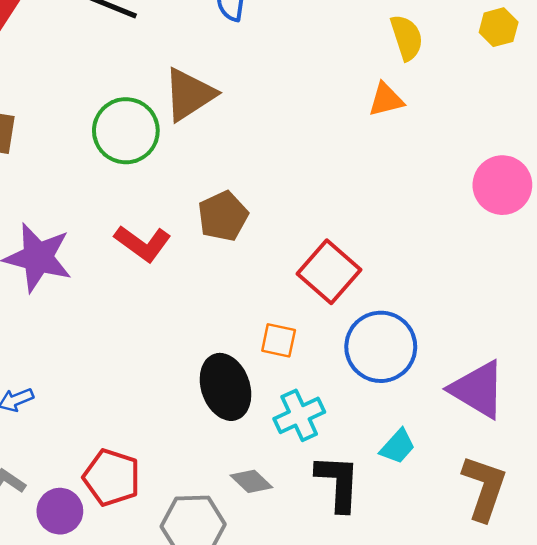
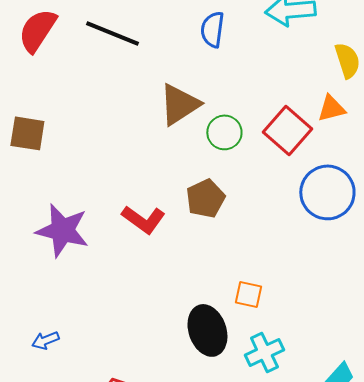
green circle: (126, 131) -> (224, 132), moved, size x0.7
red square: (329, 272) -> (287, 130), moved
blue circle: (381, 347) -> (327, 192), moved

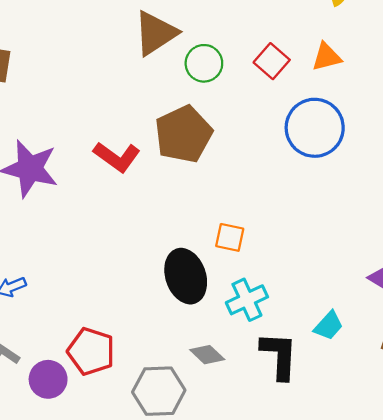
orange triangle: (331, 108) -> (326, 57), moved
red square: (287, 130) -> (272, 61), size x0.7
brown pentagon: (205, 198) -> (184, 134), size x1.4

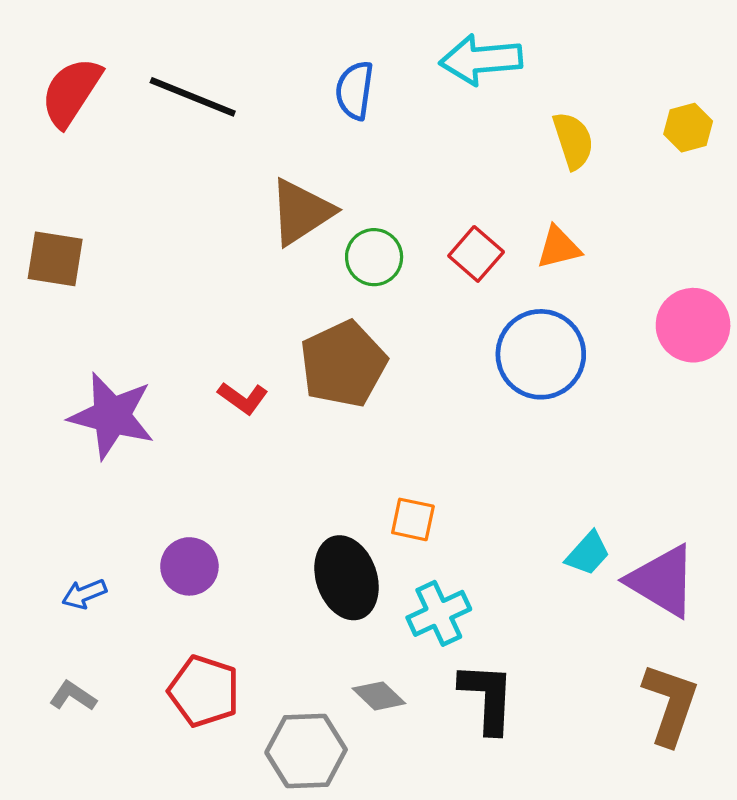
red L-shape: (117, 157) -> (243, 398), size x0.7
cyan trapezoid: (329, 326) -> (588, 553), moved
purple circle: (48, 379) -> (189, 566), moved

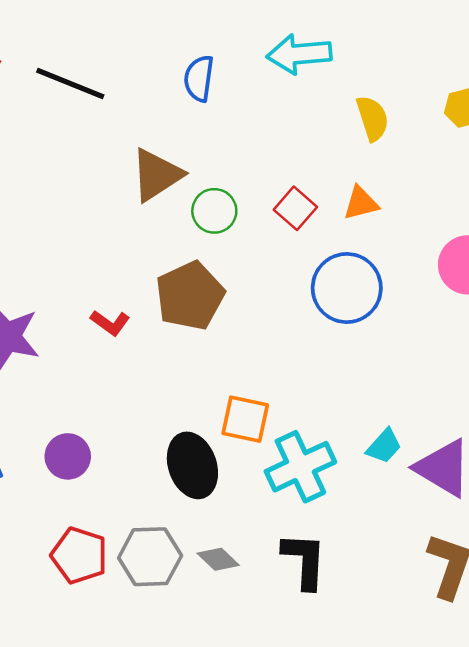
orange square: (413, 519) -> (245, 419), size x1.4
cyan cross: (439, 613) -> (300, 467), moved, size x1.4
gray hexagon: (306, 751) -> (150, 557), moved

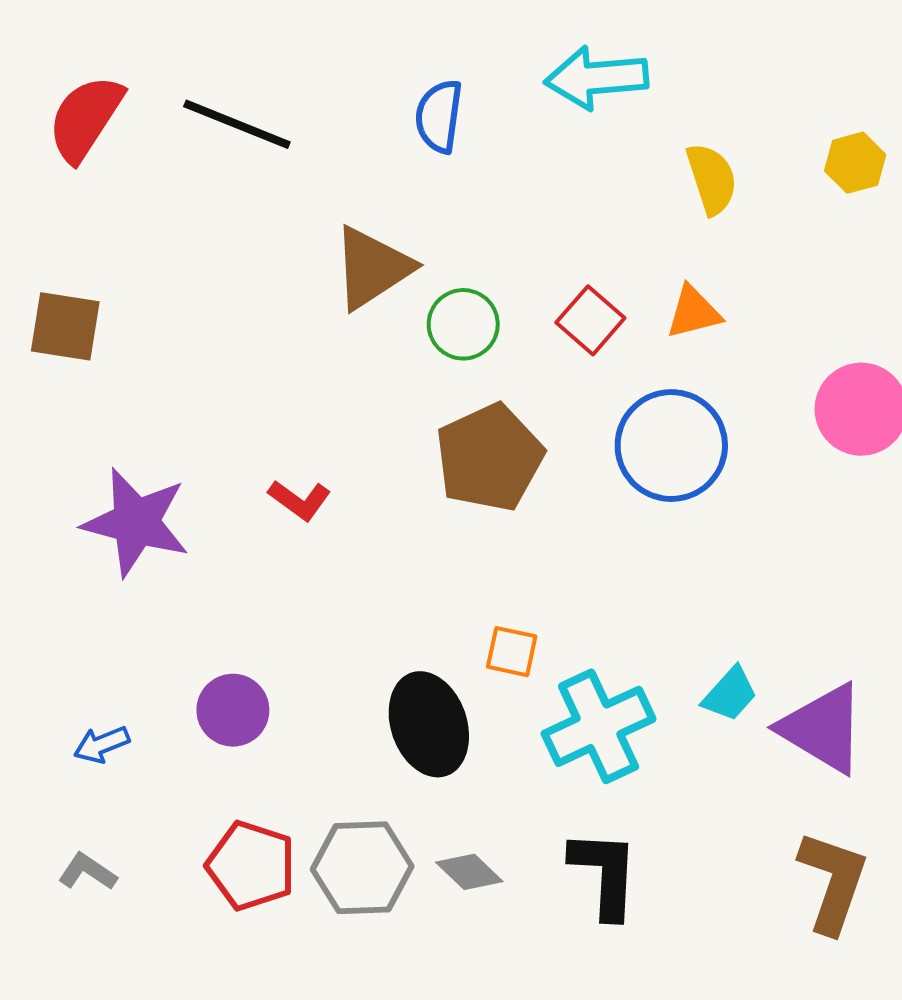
brown pentagon: (190, 296) -> (489, 458), moved
orange square: (245, 419) -> (512, 652), size x0.7

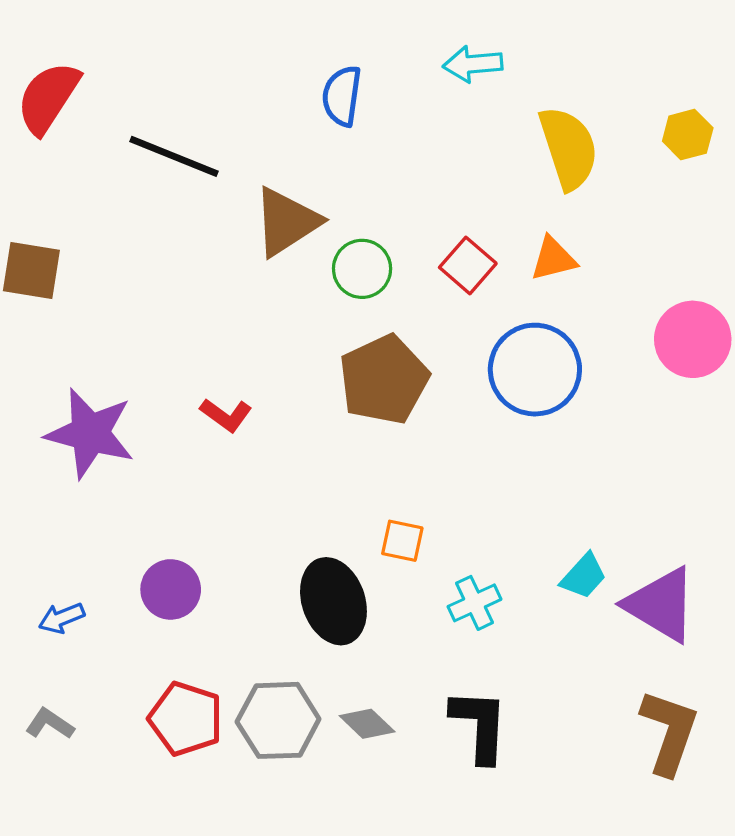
cyan arrow: (597, 78) -> (473, 64), size x0.7
black line: (237, 124) -> (174, 156), moved
yellow semicircle: (712, 179) -> (569, 148), size x1.4
cyan cross: (599, 726) -> (475, 603), size x0.6

